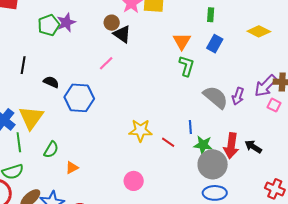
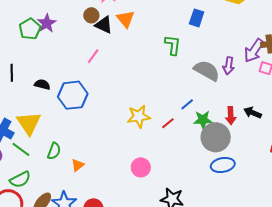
orange triangle: (182, 41) -> (126, 19), moved
blue line: (190, 127) -> (187, 104), turned 64
green line: (19, 142) -> (21, 149), turned -36
red line: (168, 142) -> (168, 123), turned -64
red arrow: (231, 146) -> (231, 116), size x0.7

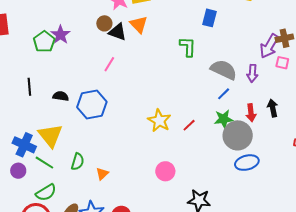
purple arrow: (229, 66) -> (252, 73), moved
blue line: (187, 104) -> (224, 94), moved
black arrow: (253, 113) -> (273, 108), turned 60
yellow star: (139, 116) -> (159, 121), turned -30

